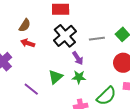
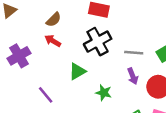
purple arrow: (78, 58) -> (133, 76), moved
green triangle: (56, 77) -> (77, 71), moved

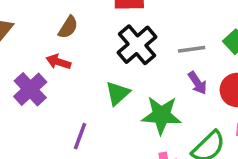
red arrow: (53, 41) -> (58, 62), moved
green star: (104, 93) -> (161, 115), size x1.6
purple line: (46, 95) -> (80, 136), turned 72

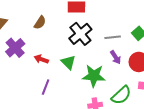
red arrow: (58, 62) -> (41, 59), moved
purple cross: (30, 89) -> (15, 48), moved
green triangle: (118, 93) -> (68, 62), turned -35

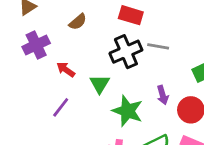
gray line: (113, 37) -> (158, 46), moved

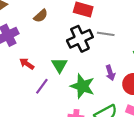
red arrow: (66, 70) -> (27, 64), moved
purple line: (61, 107) -> (42, 86), moved

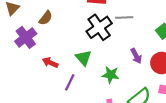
brown semicircle: (41, 16) -> (46, 18), moved
green star: (82, 86) -> (111, 75), size x0.7

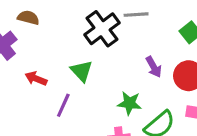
brown semicircle: (46, 18) -> (28, 18), turned -112
green star: (111, 75) -> (130, 103), moved

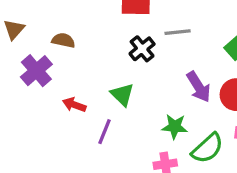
black cross: (102, 29) -> (142, 49), size x0.7
purple arrow: (154, 67) -> (199, 87), size x1.4

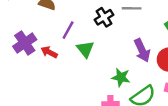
purple cross: (36, 71) -> (25, 43), moved
purple line: (105, 132) -> (68, 30), moved

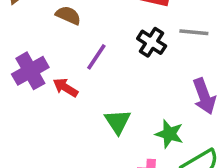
black cross: (104, 17) -> (152, 42), turned -30
green triangle: (85, 49) -> (118, 122), moved

